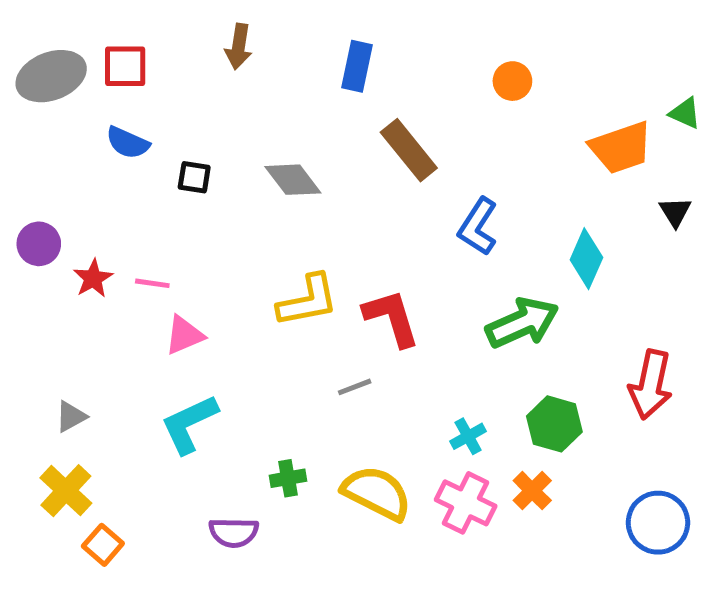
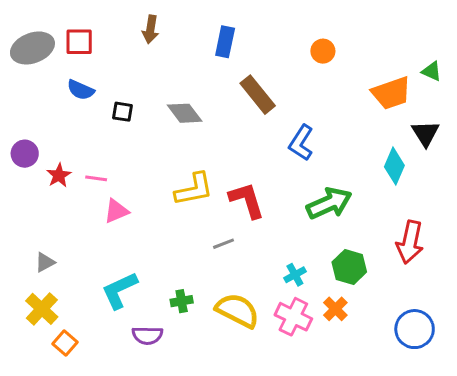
black triangle: (675, 212) -> (425, 133), size x1.4
cyan diamond: (586, 259) -> (394, 166), moved
cyan L-shape: (189, 424) -> (119, 290), moved

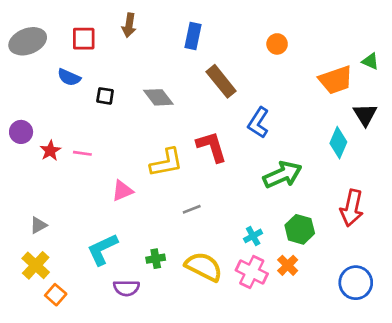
red square: (79, 42) -> (84, 39), moved
red L-shape: (247, 200) -> (212, 147), moved
pink triangle: (116, 211) -> (122, 191), moved

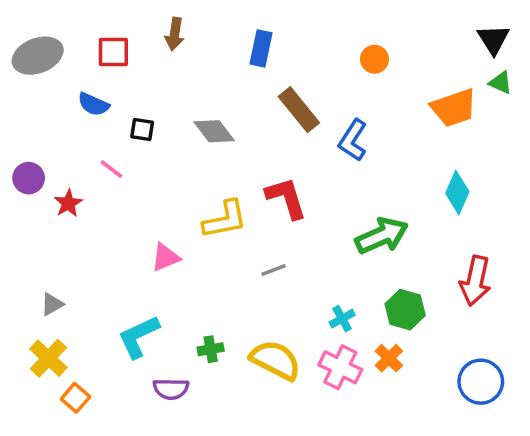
black triangle: (365, 115) -> (493, 39), moved
blue L-shape: (258, 123) -> (353, 140), moved
pink line: (82, 153) -> (111, 169), moved, turned 30
gray line: (192, 209) -> (274, 270), moved

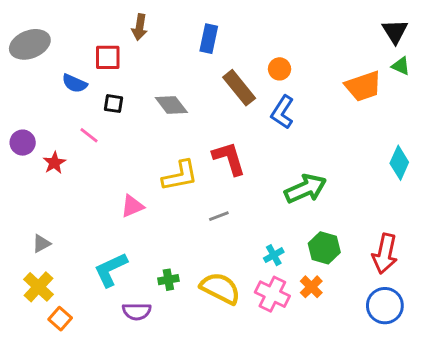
red square: (113, 52) -> (108, 57), moved
orange circle: (374, 59) -> (280, 69), moved
cyan diamond: (457, 193) -> (399, 163), moved
red arrow: (475, 281) -> (385, 254), moved

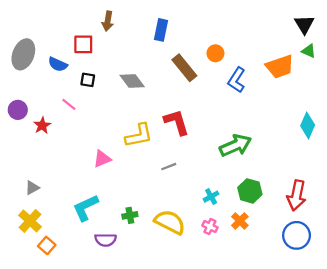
gray ellipse: (30, 44) -> (23, 54), moved, turned -48
blue L-shape: (282, 112) -> (237, 80), moved
pink cross: (272, 294) -> (210, 227), size x0.6

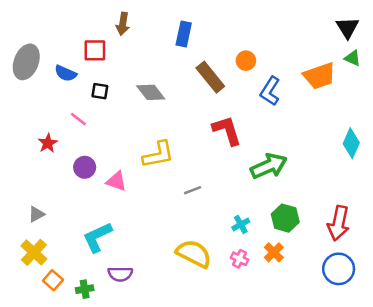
purple circle: (18, 110) -> (85, 167), moved
red L-shape: (177, 122) -> (227, 130), moved
pink triangle: (102, 159) -> (116, 181), turned 42
green cross: (130, 215) -> (85, 289), moved

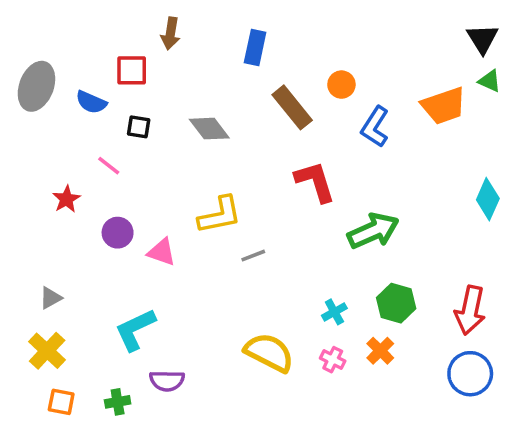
gray line: (193, 190) -> (253, 256), moved
orange square: (53, 280) -> (61, 402), moved, turned -30

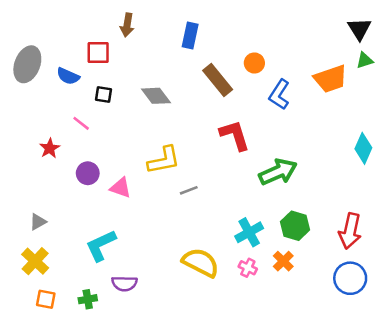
green triangle: (490, 81) -> (365, 60), turned -42
cyan cross: (334, 312) -> (249, 232), size x1.5

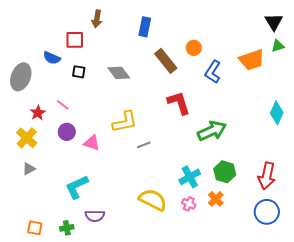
gray ellipse: (27, 64) -> (21, 77), moved
pink line: (81, 123) -> (63, 105), moved
yellow cross: (35, 261) -> (27, 138), moved

